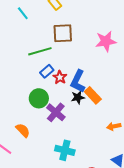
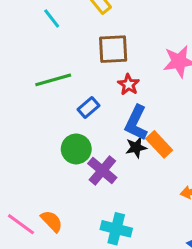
green line: (40, 51) -> (53, 80), moved
red star: (60, 77) -> (128, 84), moved
orange semicircle: (23, 130) -> (52, 221), moved

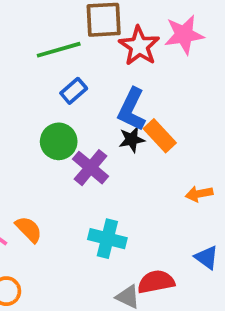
green line: (53, 80) -> (59, 50), moved
red star: (128, 84) -> (139, 46), moved, size x1.5

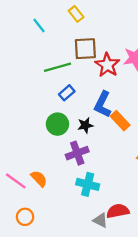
black star: (132, 139) -> (85, 125), moved
purple cross: (90, 168) -> (77, 153), moved, turned 30

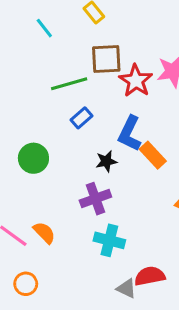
green circle: (57, 124) -> (33, 158), moved

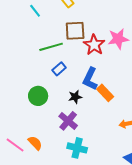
green circle: (33, 158) -> (38, 96), moved
purple cross: (95, 199) -> (68, 121), turned -30

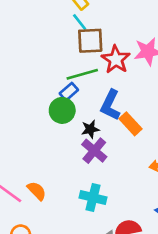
cyan line: (35, 11) -> (80, 22), moved
green line: (51, 47) -> (82, 74), moved
green circle: (38, 96) -> (62, 110), moved
purple cross: (68, 121) -> (94, 151), moved

